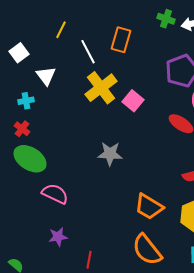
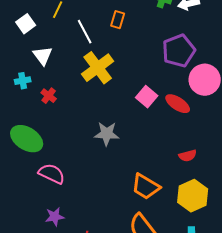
orange rectangle: (121, 40) -> (118, 20), size x0.7
white square: (19, 53) -> (26, 24), moved
pink square: (133, 101) -> (147, 97), moved
red cross: (22, 129) -> (49, 96), moved

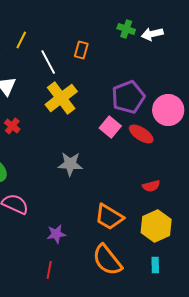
purple pentagon: (179, 51) -> (128, 97), moved
purple star: (55, 217) -> (56, 234), moved

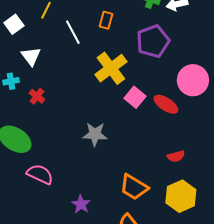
purple pentagon: (128, 97) -> (153, 41), moved
yellow cross: (61, 98) -> (111, 68), moved
purple star: (56, 234) -> (81, 204), turned -30

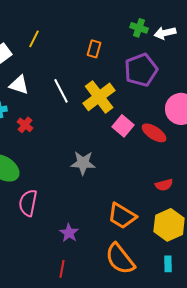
white line: (73, 32) -> (61, 91), moved
white triangle: (31, 56) -> (19, 85), turned -35
pink semicircle: (40, 174) -> (28, 203), turned -104

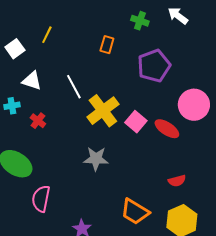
green cross: (139, 28) -> (140, 21), moved
white arrow: (165, 33) -> (178, 16), moved, turned 50
yellow cross: (99, 97) -> (103, 111), moved

